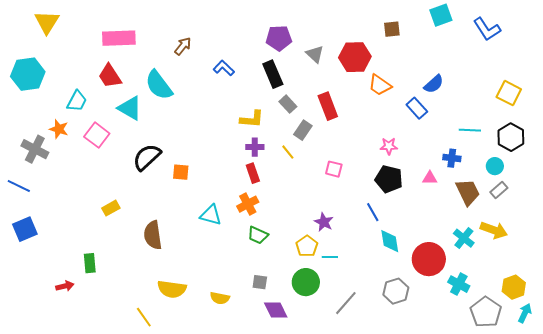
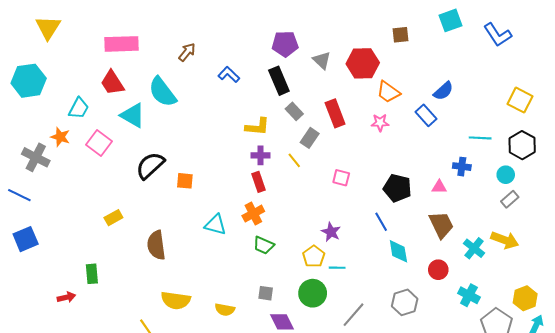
pink star: (389, 146) -> (380, 123), moved
brown trapezoid: (468, 192) -> (441, 225), moved
red circle: (429, 259) -> (438, 270), size x0.6

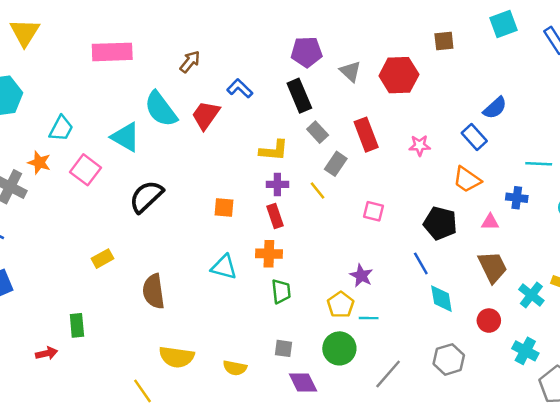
red trapezoid: (112, 83) -> (206, 115), moved, turned 68
orange trapezoid: (388, 92) -> (467, 180), moved
orange square: (185, 181) -> (224, 208), moved
orange cross: (253, 214) -> (269, 254), turned 30
green trapezoid: (264, 245) -> (281, 291), turned -120

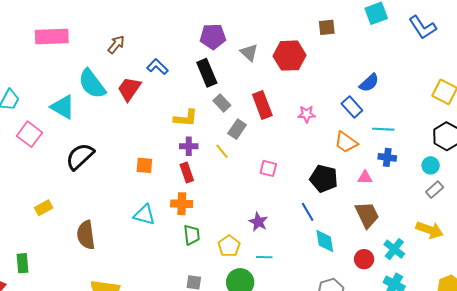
cyan line: (539, 164) -> (383, 129), moved
cyan cross: (531, 295) -> (394, 249), moved
yellow pentagon: (341, 305) -> (229, 246), moved

